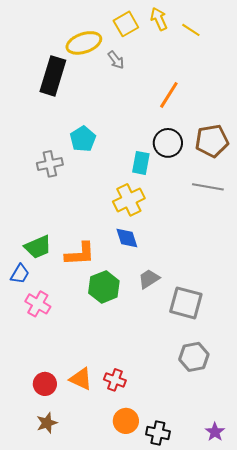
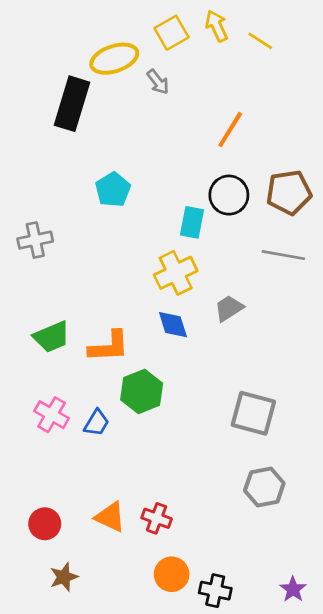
gray cross: (50, 164) -> (35, 240), moved
blue trapezoid: (20, 274) -> (97, 423), moved
gray trapezoid: (149, 279) -> (229, 308), moved
red circle: (45, 384) -> (45, 524), moved

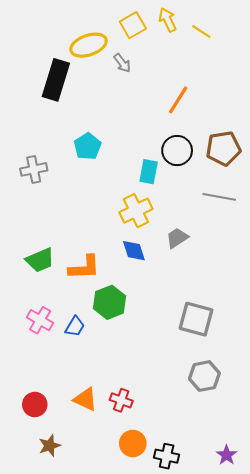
gray cross: (35, 240) -> (34, 169), moved

